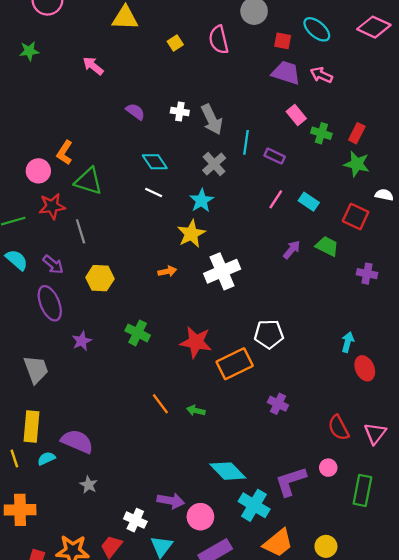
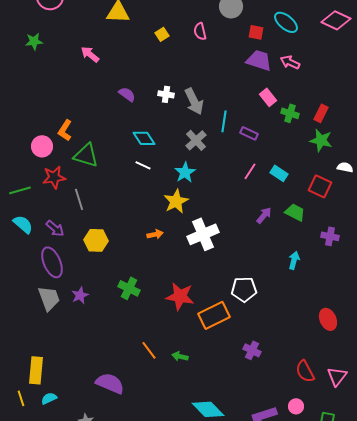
pink semicircle: (219, 40) -> (200, 31), size x0.7
cyan arrow: (348, 342) -> (294, 260), moved
gray trapezoid: (36, 369) -> (49, 298), moved
purple semicircle: (77, 441) -> (110, 383), moved

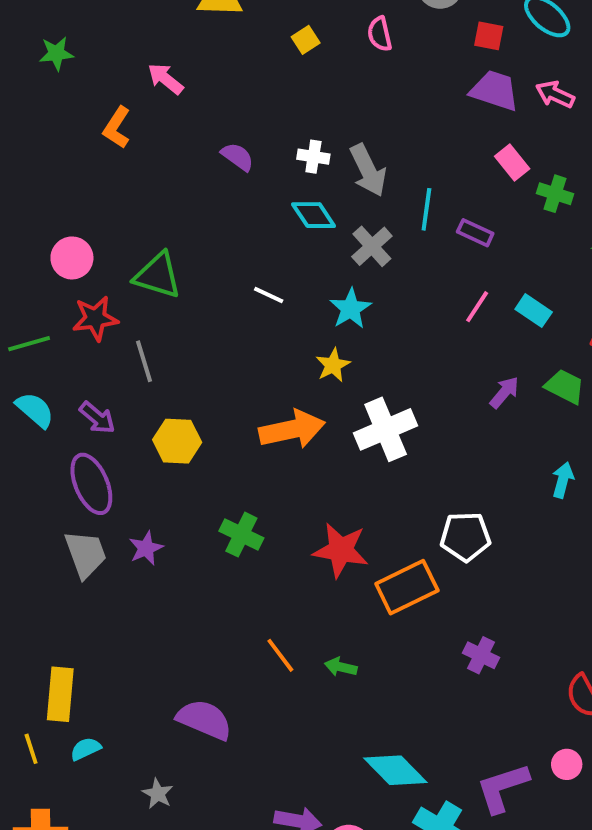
orange L-shape: (65, 130) -> (117, 127), moved
cyan diamond: (144, 138) -> (313, 215), moved
yellow star: (176, 201) -> (333, 365), size x0.7
orange arrow: (155, 234) -> (292, 429), size x2.0

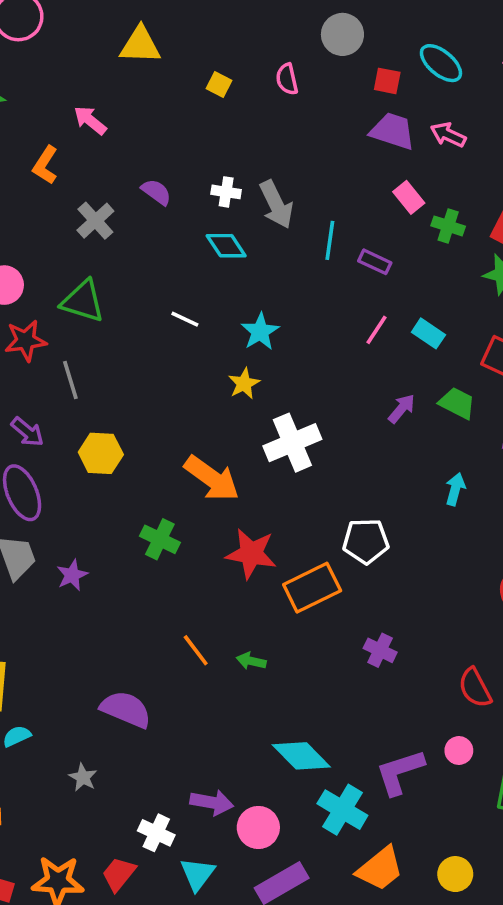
yellow square: (306, 40) -> (219, 85), turned -30
gray cross: (372, 246) -> (95, 221), moved
orange arrow: (292, 429) -> (212, 478), moved, turned 48
purple star: (146, 548) -> (72, 575), moved

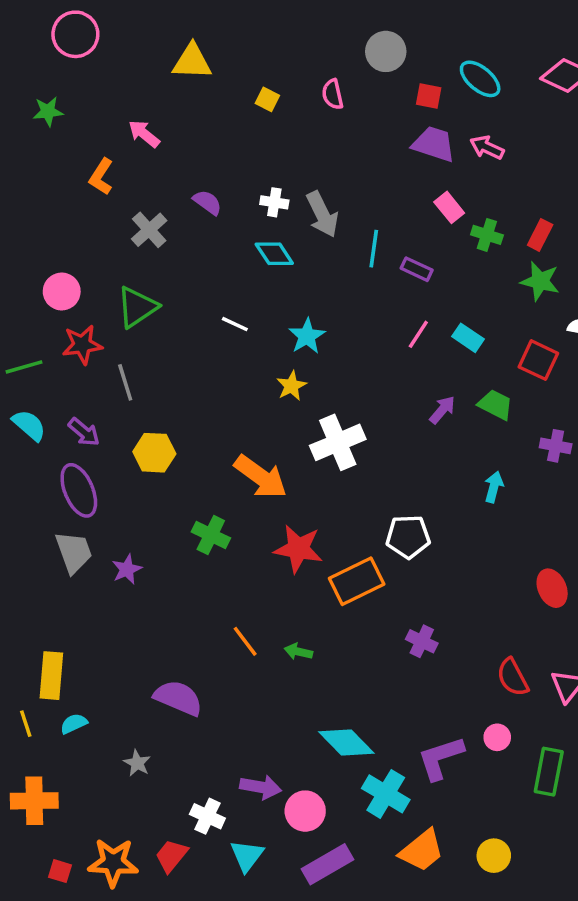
green triangle: (83, 301) -> (137, 307), turned -51

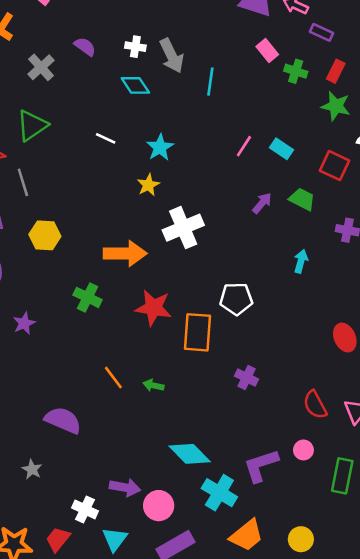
purple rectangle: (417, 269) -> (322, 32), moved
orange arrow: (261, 477) -> (125, 253), turned -36
orange rectangle: (357, 581) -> (197, 332), turned -60

